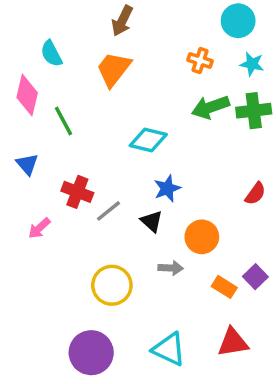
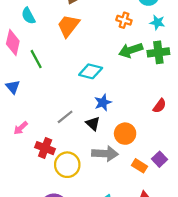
red cross: (77, 192) -> (45, 148), moved
gray arrow: (171, 268) -> (105, 154), size x1.6

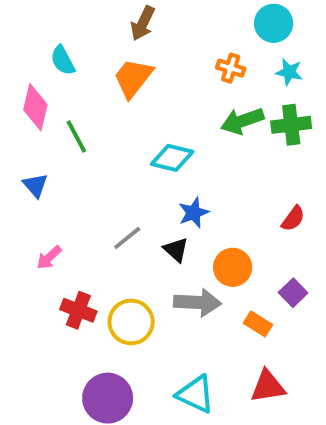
red cross: (45, 148) -> (78, 310), moved
purple square: (160, 159) -> (293, 293), moved

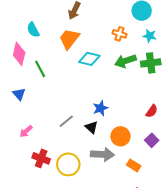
cyan diamond: (172, 158) -> (89, 59), moved
purple square: (293, 293) -> (152, 140), moved

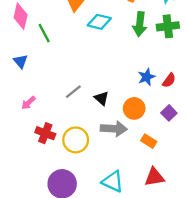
green arrow: (126, 61) -> (140, 24), turned -65
blue star: (100, 108) -> (146, 77), moved

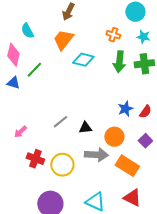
green line: (44, 33) -> (34, 70), turned 72
blue triangle: (21, 61) -> (13, 83), moved, turned -32
black triangle: (102, 98) -> (85, 128), turned -48
orange rectangle: (149, 141) -> (127, 166), size x1.6
red triangle: (154, 177) -> (132, 198), turned 36

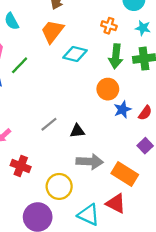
orange circle: (114, 137) -> (108, 89), moved
yellow circle: (62, 165) -> (59, 186), moved
red triangle: (132, 198) -> (116, 203), moved

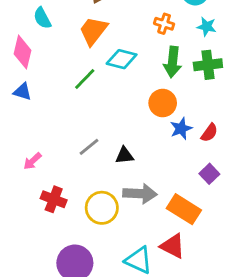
green line: (20, 65) -> (85, 79), moved
yellow circle: (59, 186) -> (102, 208), moved

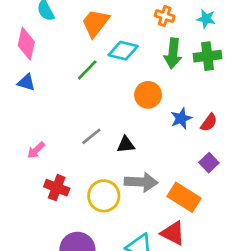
orange circle: (163, 103) -> (148, 95), moved

